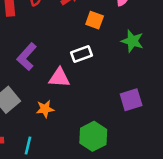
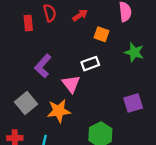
pink triangle: (59, 78) -> (71, 84), turned 48
orange star: (45, 109) -> (59, 111), size x1.5

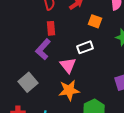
red rectangle: (28, 23) -> (51, 28), moved
orange star: (59, 111) -> (69, 90), moved

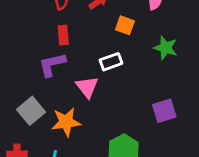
purple L-shape: (43, 49) -> (52, 65), turned 35
orange star: (69, 90) -> (66, 122), moved

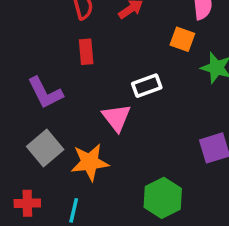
orange square: (125, 25) -> (182, 39), moved
purple L-shape: (52, 65) -> (45, 93), moved, turned -104

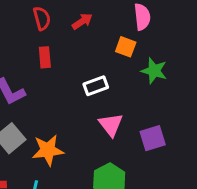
pink triangle: (116, 118) -> (111, 125), moved

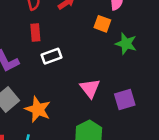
white rectangle: (96, 86) -> (51, 56), moved
orange star: (48, 150) -> (38, 109), turned 30

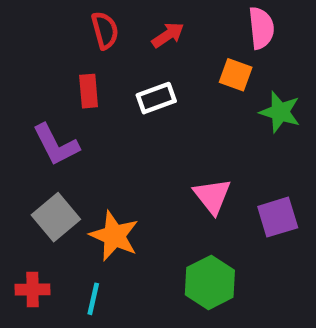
red rectangle: (35, 32) -> (89, 91), moved
white rectangle: (51, 56) -> (156, 98), moved

